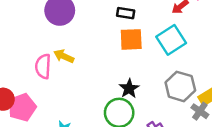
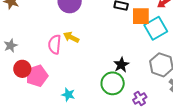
orange square: (131, 39) -> (141, 16), moved

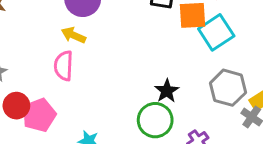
yellow arrow: (71, 37) -> (74, 35), moved

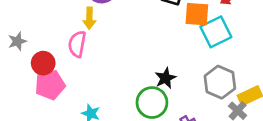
yellow arrow: (74, 35) -> (89, 18), turned -120
red circle: (16, 106) -> (43, 63), moved

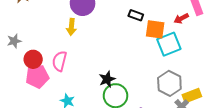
pink semicircle: (77, 44) -> (60, 61), moved
black star: (166, 78) -> (107, 79), moved

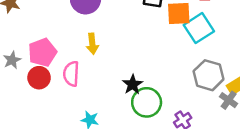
yellow arrow: (71, 27) -> (92, 44), moved
pink pentagon: (37, 77) -> (42, 52), moved

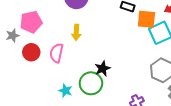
pink pentagon: (42, 52) -> (31, 22), moved
green circle: (147, 102) -> (91, 83), moved

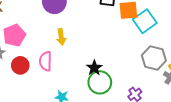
green circle: (91, 83) -> (100, 82), moved

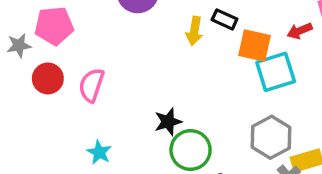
yellow arrow: (61, 37) -> (194, 31), moved
green circle: (100, 82) -> (191, 150), moved

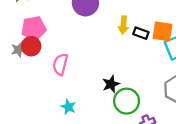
black rectangle: (225, 19) -> (141, 33), moved
gray star: (19, 46) -> (18, 50), moved
red circle: (48, 78) -> (31, 46), moved

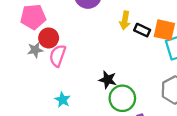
red circle: (31, 46) -> (49, 38), moved
gray star: (18, 50) -> (35, 50), moved
black star: (111, 84) -> (108, 80), turned 30

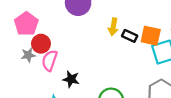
pink pentagon: (33, 17) -> (26, 24), turned -30
black star: (108, 80) -> (71, 79), moved

